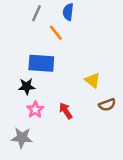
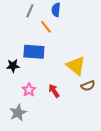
yellow triangle: (93, 80) -> (76, 66), size x1.5
black star: (27, 86) -> (13, 66), moved
gray star: (22, 138) -> (18, 113), turned -30

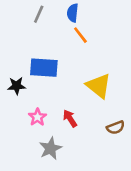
orange line: (46, 27) -> (80, 35), moved
brown semicircle: (88, 86) -> (116, 128), moved
gray star: (18, 113) -> (50, 148), moved

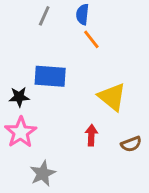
pink star: (37, 117) -> (21, 132), moved, size x1.5
red arrow: (70, 118) -> (91, 135), moved, turned 36
gray star: (50, 148) -> (43, 174), moved

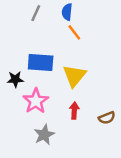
yellow triangle: (112, 97) -> (74, 76), moved, turned 30
pink star: (21, 132) -> (36, 101), moved
gray star: (43, 174) -> (44, 135), moved

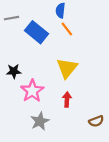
gray line: (36, 13) -> (12, 18), moved, turned 56
blue rectangle: (41, 62) -> (37, 32), moved, turned 35
brown semicircle: (107, 118) -> (96, 121), moved

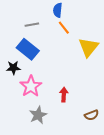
gray line: (12, 18) -> (32, 25), moved
blue rectangle: (37, 32) -> (28, 49), moved
yellow triangle: (67, 68) -> (88, 47), moved

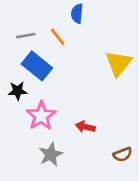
gray line: (32, 25) -> (26, 36), moved
orange line: (64, 28) -> (58, 37), moved
red arrow: (64, 95) -> (85, 127), turned -80

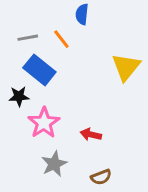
brown semicircle: (123, 154) -> (101, 177), moved

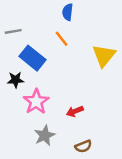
gray line: (28, 38) -> (13, 31), moved
orange line: (61, 39) -> (62, 39), moved
red arrow: (91, 135) -> (75, 111), turned -35

